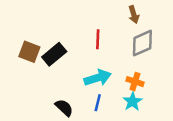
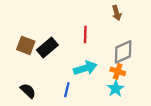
gray diamond: (142, 43) -> (123, 52), moved
blue line: (98, 103) -> (67, 90), moved
black semicircle: (64, 108) -> (28, 91), moved

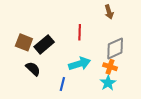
black semicircle: (28, 91) -> (33, 69), moved

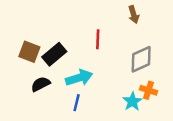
cyan arrow: (80, 64) -> (79, 78), moved
orange cross: (110, 67) -> (149, 90), moved
black semicircle: (33, 69) -> (41, 84), turned -70

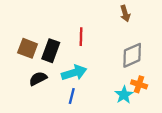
red line: (98, 39) -> (81, 37), moved
black rectangle: (54, 54) -> (51, 51), turned -30

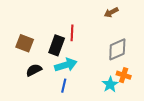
brown arrow: (125, 13) -> (111, 12), turned 80
black rectangle: (51, 51) -> (57, 45), moved

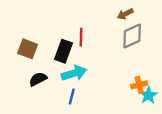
gray diamond: (117, 49) -> (132, 36), moved
orange cross: (124, 75) -> (139, 85), turned -32
cyan star: (110, 84) -> (148, 95), moved

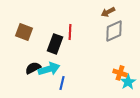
brown square: (28, 49) -> (24, 32), moved
cyan arrow: (74, 73) -> (49, 69), moved
orange cross: (139, 85) -> (120, 73), turned 32

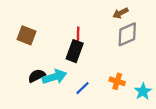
black rectangle: (55, 44) -> (75, 51), moved
orange cross: (120, 73) -> (117, 81), moved
blue line: (62, 83) -> (82, 88), moved, turned 32

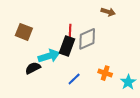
brown arrow: (121, 13) -> (108, 12), turned -136
gray diamond: (127, 34) -> (87, 39), moved
cyan arrow: (54, 77) -> (49, 56), moved

